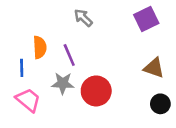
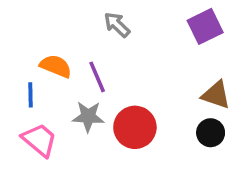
orange semicircle: (40, 47) -> (56, 66), turned -65
black circle: (160, 104) -> (211, 133), moved

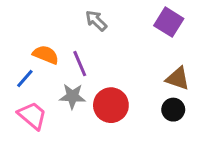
purple square: (205, 26) -> (169, 22), turned -32
blue line: (31, 95) -> (25, 78), turned 42

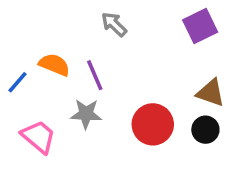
purple square: (169, 22) -> (200, 26), turned 32
blue line: (25, 78) -> (17, 82), moved
red circle: (111, 105) -> (153, 124), moved

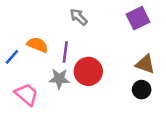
purple line: (95, 75) -> (65, 52), turned 30
red circle: (153, 124) -> (88, 71), moved

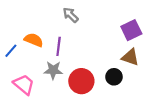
purple square: (138, 18) -> (131, 30), moved
red circle: (88, 71) -> (81, 81), moved
black circle: (142, 90) -> (114, 77), moved

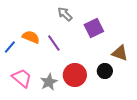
purple square: (131, 30) -> (94, 28), moved
purple line: (59, 46) -> (54, 43), turned -42
gray star: (53, 70) -> (49, 82), moved, turned -30

